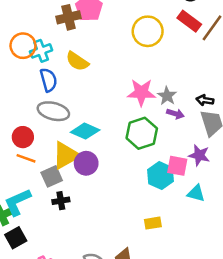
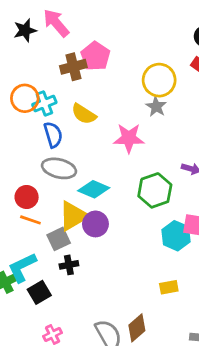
pink star: (141, 92) -> (129, 138), moved
gray star: (167, 96) -> (156, 107), moved
black square: (16, 238) -> (39, 292), moved

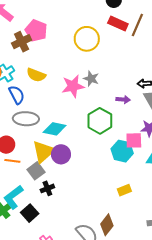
gray star: (156, 107) -> (91, 79), moved

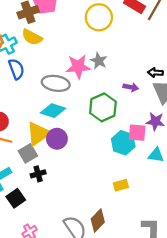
yellow semicircle: (36, 75) -> (32, 37), moved
gray ellipse: (26, 119) -> (56, 83), moved

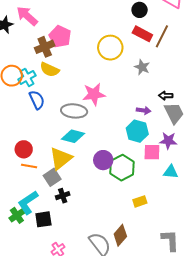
gray star: (99, 61) -> (142, 67), moved
green hexagon: (103, 107) -> (122, 168), moved
purple circle: (57, 139) -> (103, 160), moved
cyan hexagon: (123, 143) -> (137, 131), moved
black square: (16, 198) -> (43, 219), turned 30

